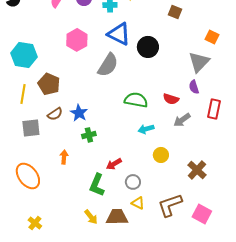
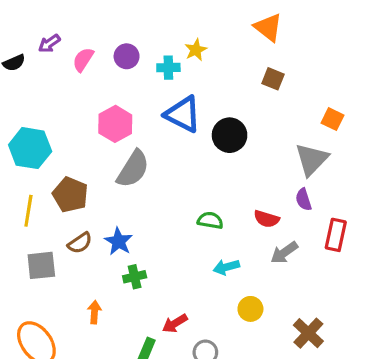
gray semicircle: (108, 65) -> (133, 169), moved
green semicircle: (136, 100) -> (210, 220), size x0.7

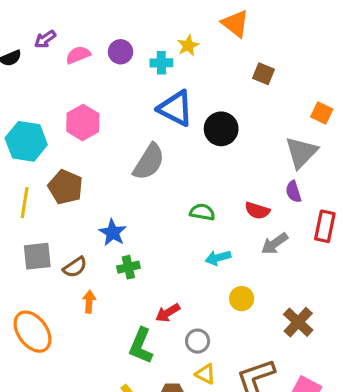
orange triangle: (268, 27) -> (235, 23), moved
pink semicircle: (83, 60) -> (78, 55), turned 35
pink hexagon: (115, 124) -> (83, 123), moved
gray semicircle: (133, 169) -> (149, 162), moved
brown semicircle: (80, 243) -> (75, 267), moved

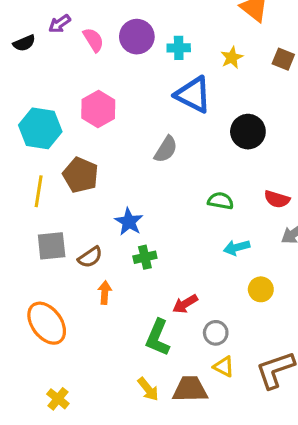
yellow star: (188, 45) -> (232, 58), moved
purple circle: (121, 52) -> (137, 37), size x1.4
pink semicircle: (78, 55) -> (93, 40), turned 80
black circle: (221, 129) -> (248, 132), moved
gray semicircle: (149, 162) -> (166, 149), size x0.7

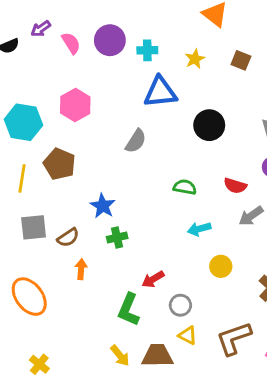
blue triangle: (193, 95) -> (160, 92), turned -33

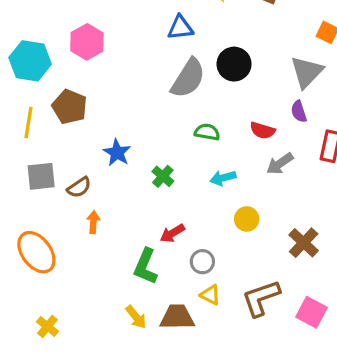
blue triangle: (160, 92) -> (180, 28), size x0.7
gray semicircle: (136, 141) -> (188, 78), moved, size x1.5
green cross: (117, 238) -> (163, 176), moved, turned -36

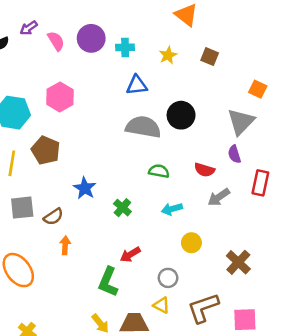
gray semicircle: (188, 78) -> (143, 127), turned -112
gray circle: (202, 262) -> (168, 278), moved
pink square: (311, 312) -> (245, 320), turned -30

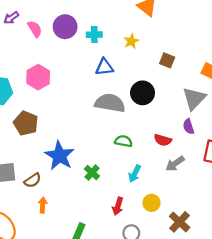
brown square: (210, 57) -> (167, 60), moved
blue star: (85, 188) -> (59, 156), size x1.5
cyan arrow: (172, 209) -> (135, 174), turned -48
red arrow: (130, 254) -> (118, 206), moved, turned -42
brown cross: (238, 262) -> (180, 222), moved

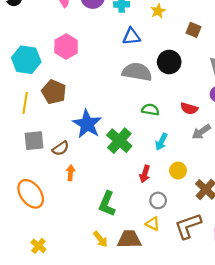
green cross: (92, 173) -> (119, 141), size x1.6

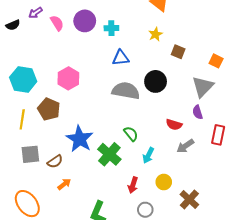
yellow star: (158, 11) -> (156, 34), moved
pink hexagon: (66, 46) -> (68, 78), moved
green semicircle: (150, 110) -> (131, 134), moved, turned 42
orange arrow: (71, 173) -> (64, 184), turned 48

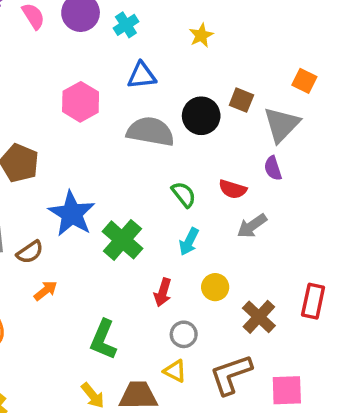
cyan cross: (111, 28) -> (126, 25), turned -32
brown square: (178, 52) -> (241, 100), moved
pink hexagon: (68, 78) -> (81, 102), moved
green semicircle: (131, 134) -> (184, 194), moved
red rectangle: (218, 135) -> (313, 301), moved

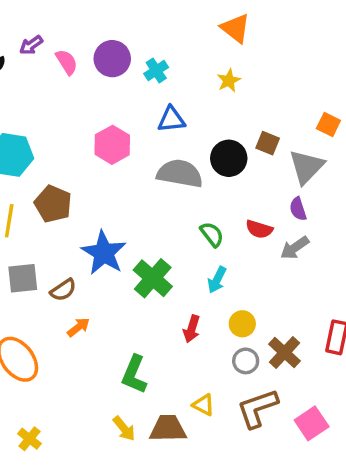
gray arrow: (252, 226) -> (295, 248), moved
gray circle: (184, 334) -> (246, 361), moved
pink square: (287, 390) -> (312, 423), turned -32

